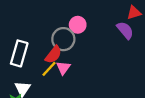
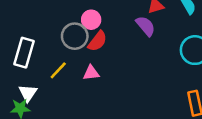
red semicircle: (53, 55) -> (97, 41), moved
pink triangle: (63, 68) -> (91, 73), moved, turned 48

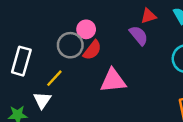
pink triangle: (91, 73) -> (113, 81), moved, size x1.6
white triangle: (28, 93) -> (42, 100), moved

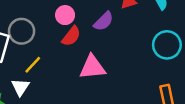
purple semicircle: (139, 35) -> (104, 21), moved, turned 85
gray circle: (70, 45) -> (22, 31), moved

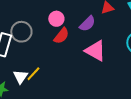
yellow line: (33, 65) -> (33, 74), moved
pink triangle: (92, 67) -> (95, 51), moved, turned 35

